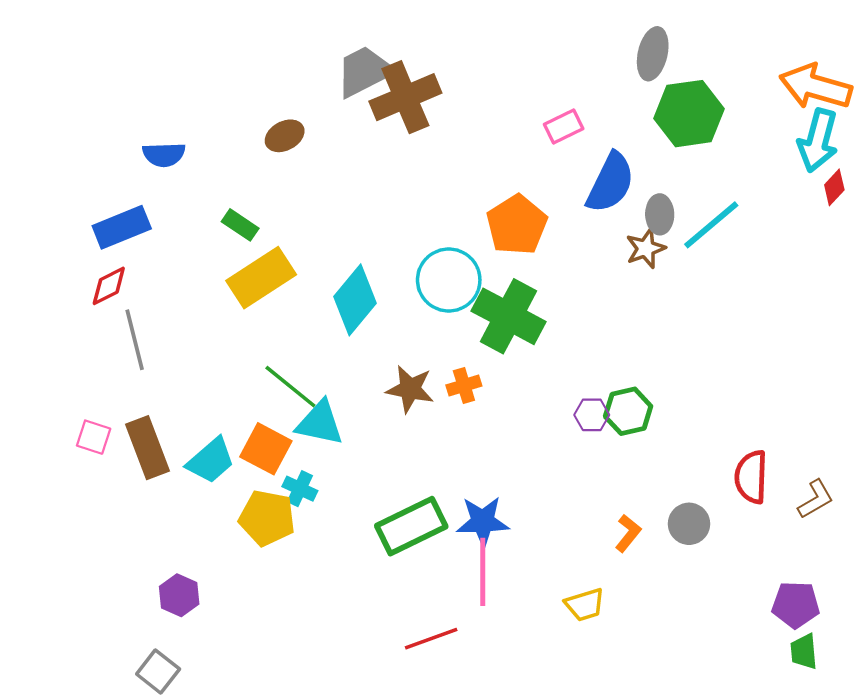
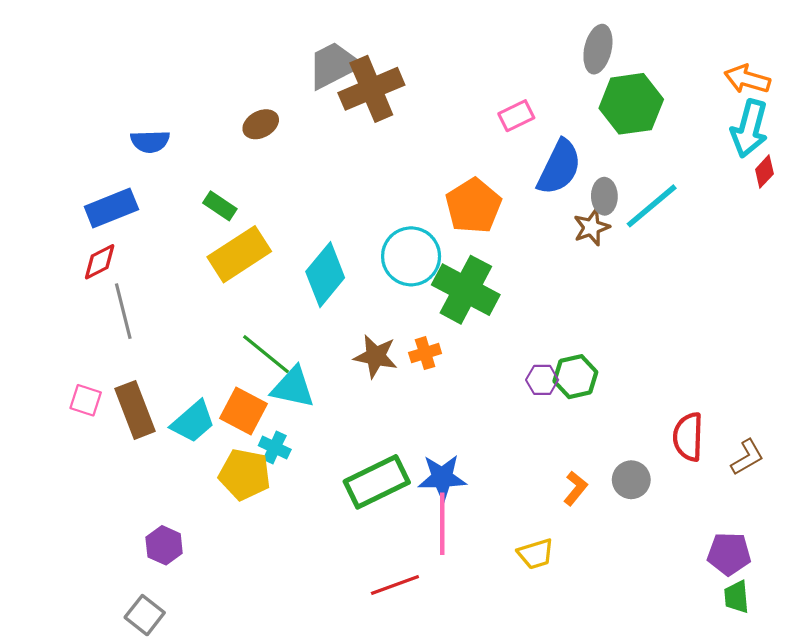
orange arrow: (816, 87) -> (747, 79), size x0.7

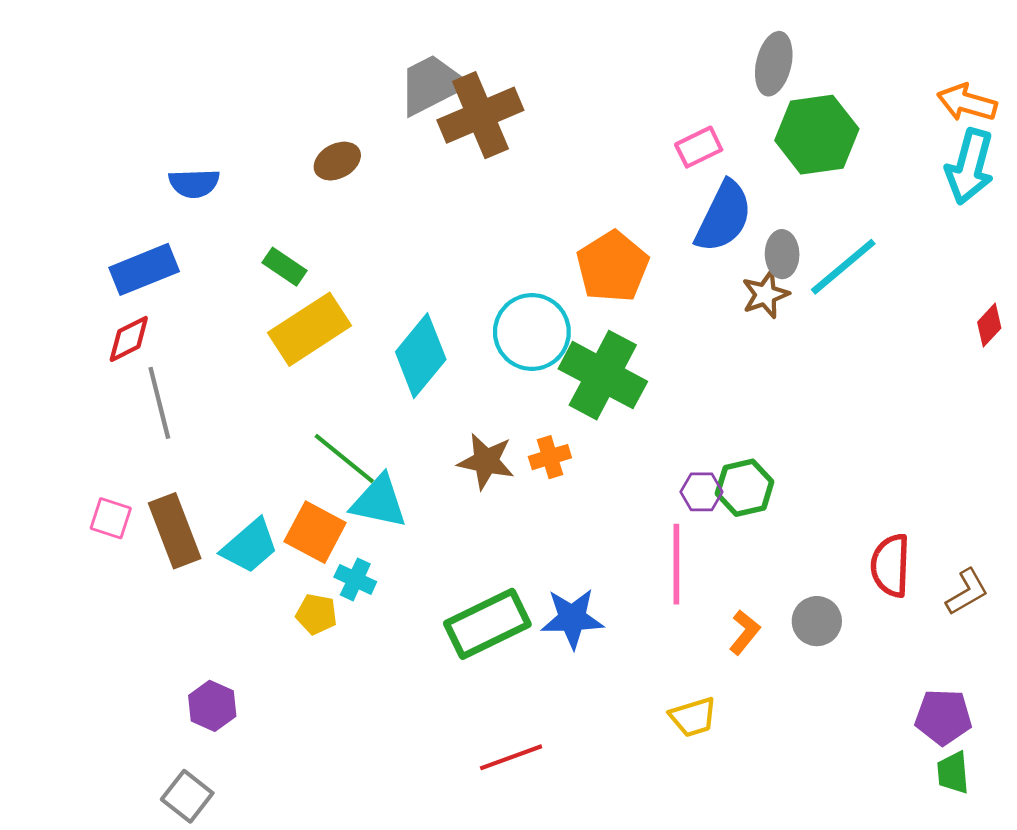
pink rectangle: (516, 116) -> (699, 147), moved
red diamond: (764, 172) -> (989, 325), moved
yellow pentagon: (245, 474) -> (316, 614), size x0.6
pink line: (442, 524) -> (676, 564), moved

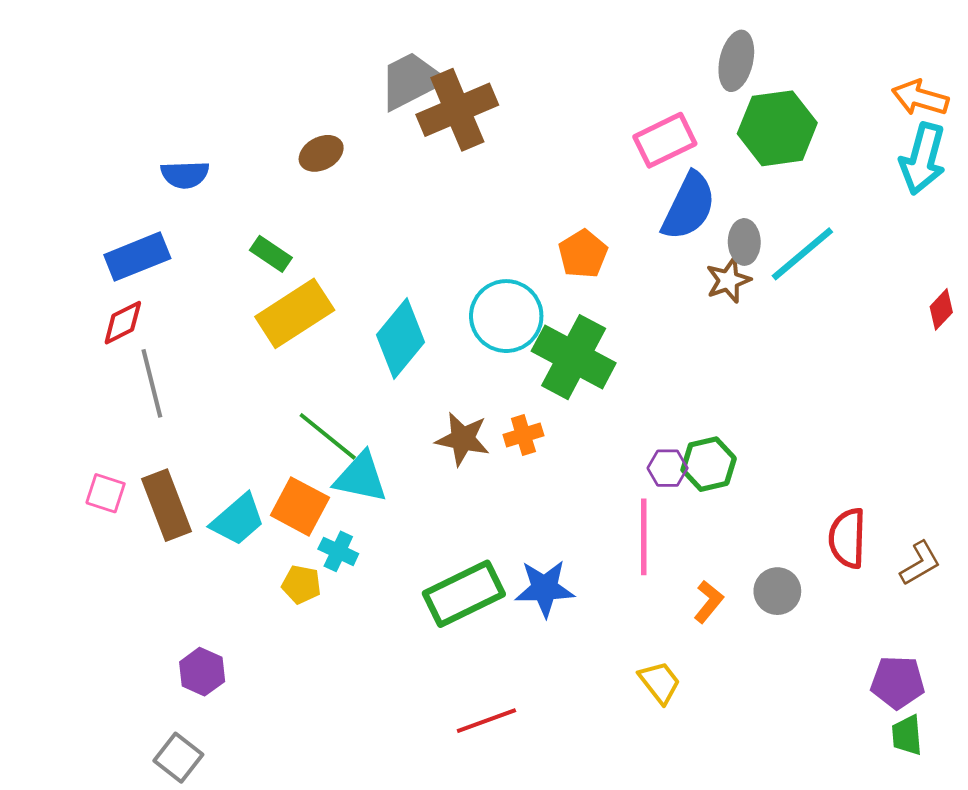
pink rectangle: (699, 147) -> (665, 140), size x1.4
orange pentagon: (612, 267) -> (583, 254), size x0.7
yellow trapezoid: (693, 717) -> (660, 682), turned -111

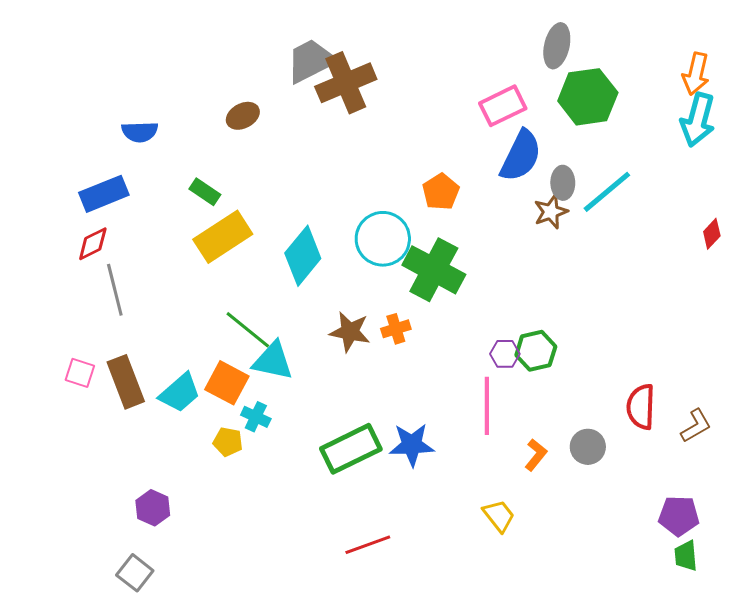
orange arrow: (920, 98) -> (696, 74), turned -93

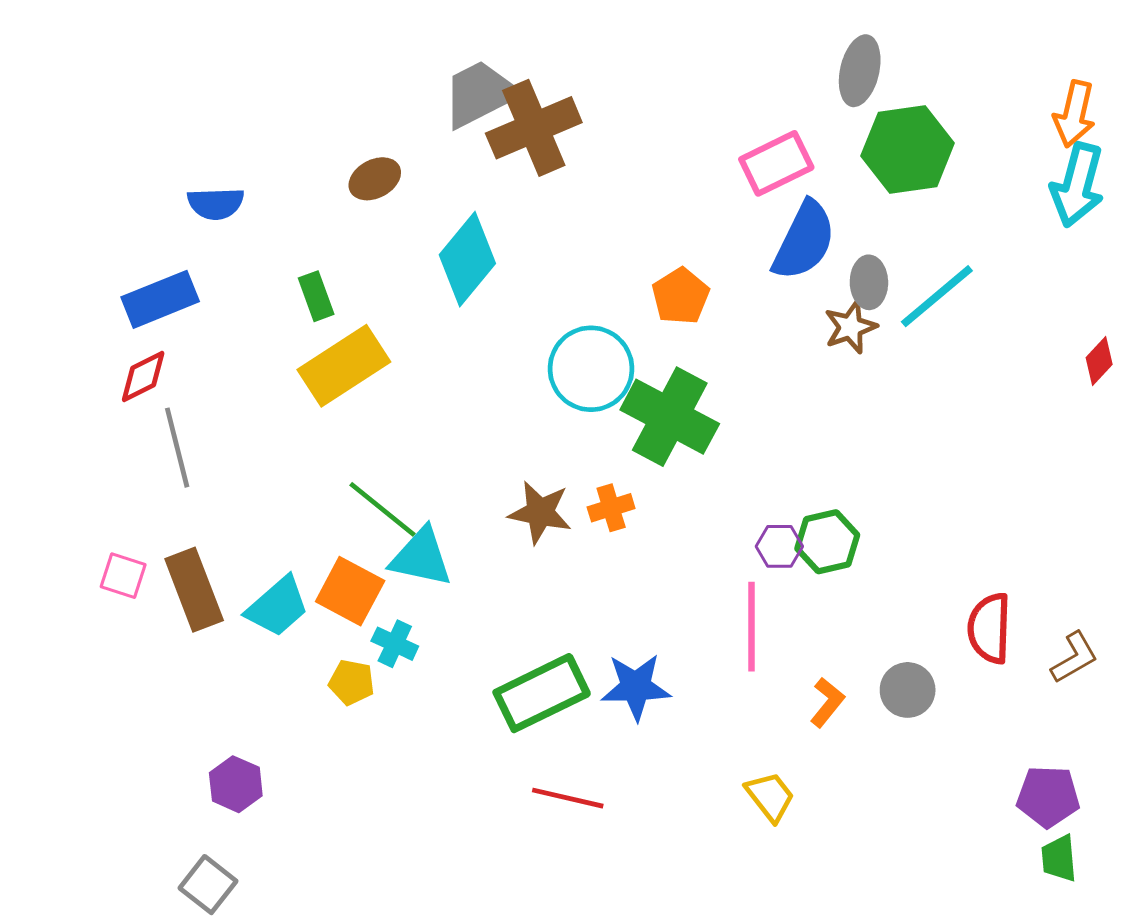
green rectangle: (205, 192) -> (316, 296), turned 36
cyan diamond: (303, 256) -> (467, 259), moved
red line: (368, 545) -> (568, 798), moved, turned 33

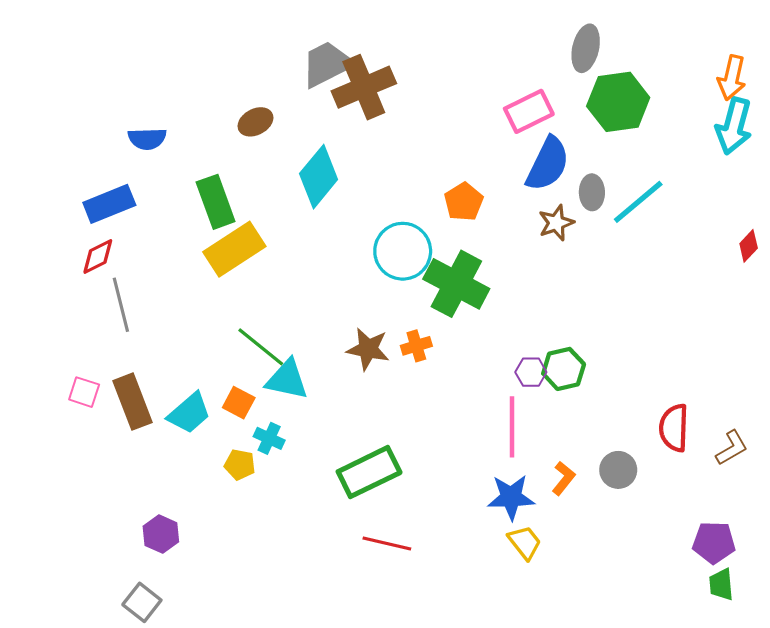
green rectangle: (316, 296) -> (216, 202), size x1.6
brown star: (850, 327) -> (556, 223), moved
orange square: (350, 591) -> (239, 403), size x0.7
blue star: (636, 687) -> (511, 497), moved

